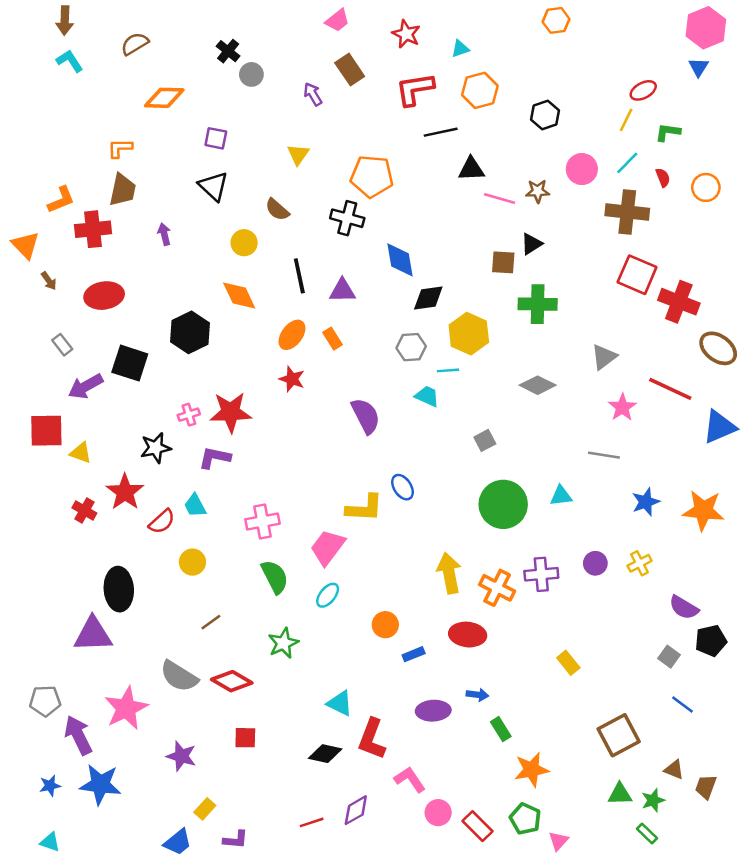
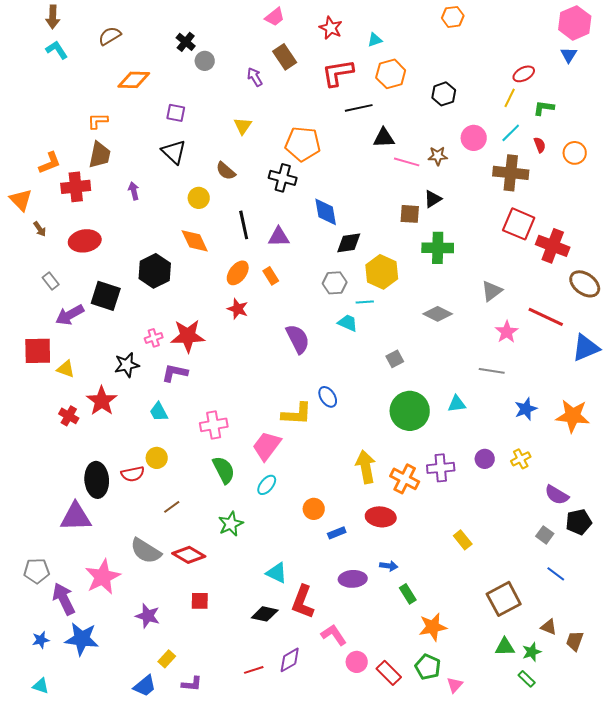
red semicircle: (162, 522) -> (133, 474), moved, turned 30

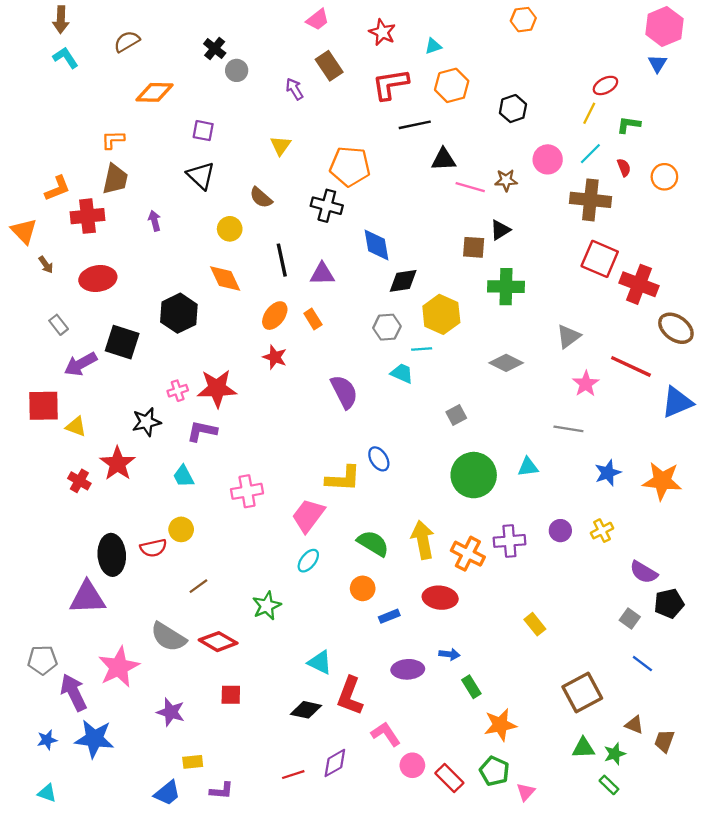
green semicircle: (224, 470) -> (373, 543), moved, turned -32
yellow rectangle: (167, 659) -> (193, 762), turned 42

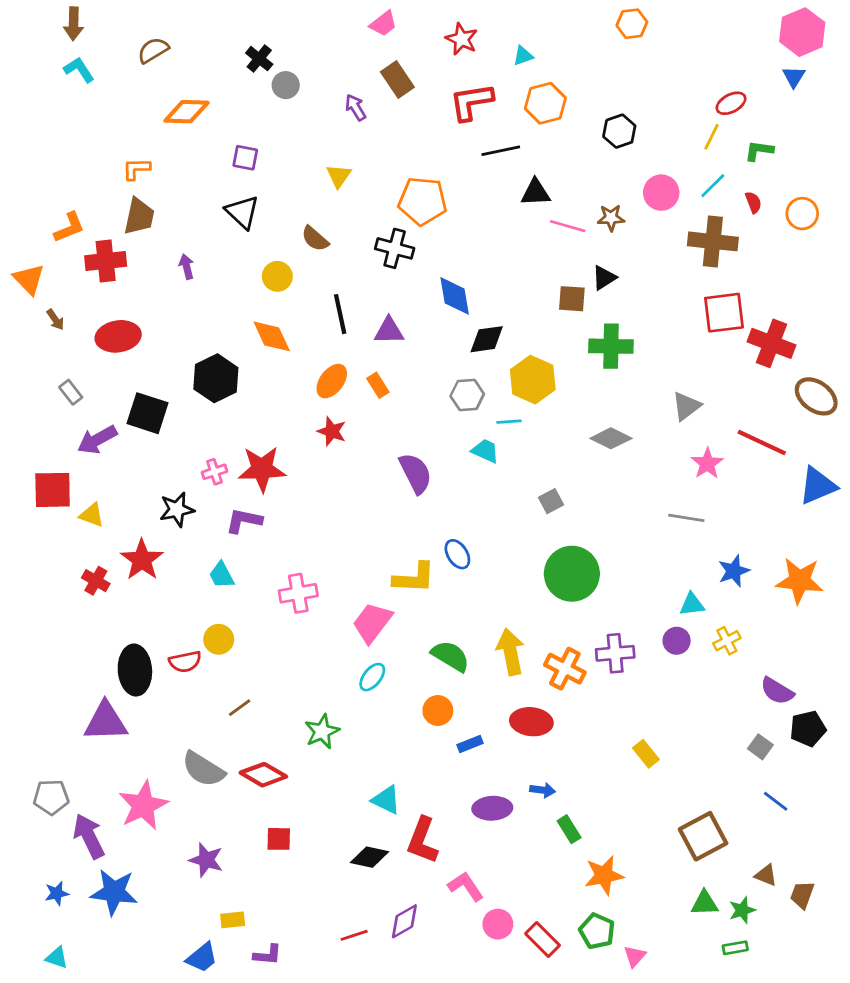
red square: (600, 259) -> (724, 313), turned -30
cyan triangle: (528, 467) -> (692, 604), moved
green rectangle: (609, 785) -> (735, 948), turned -54

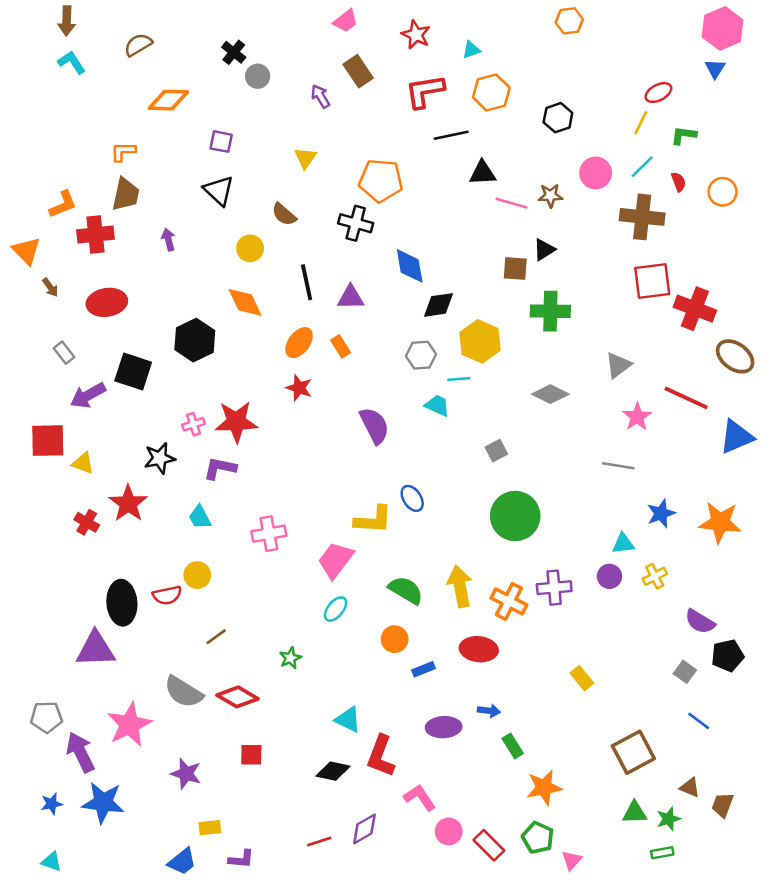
green star: (322, 731) -> (290, 658), size x0.7

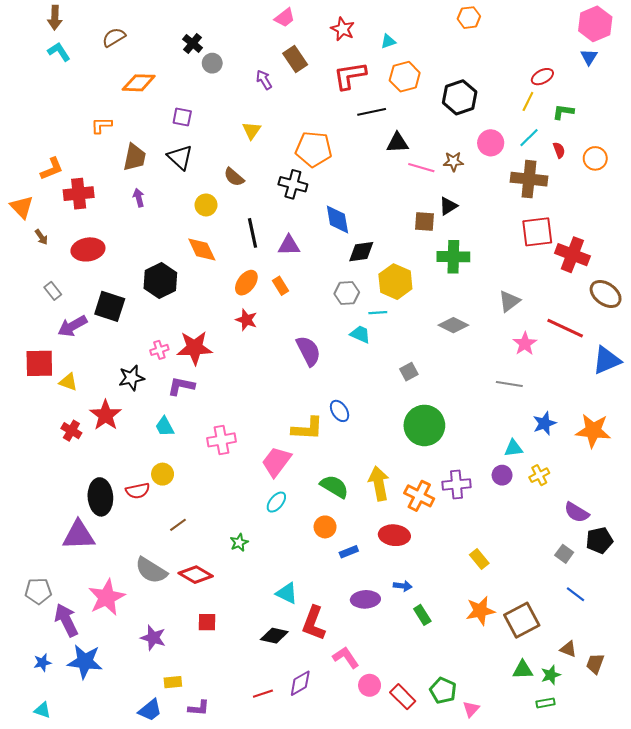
black hexagon: (558, 118) -> (460, 97), size x1.4
brown trapezoid: (126, 194) -> (135, 157), moved
orange star: (544, 787) -> (480, 611), moved

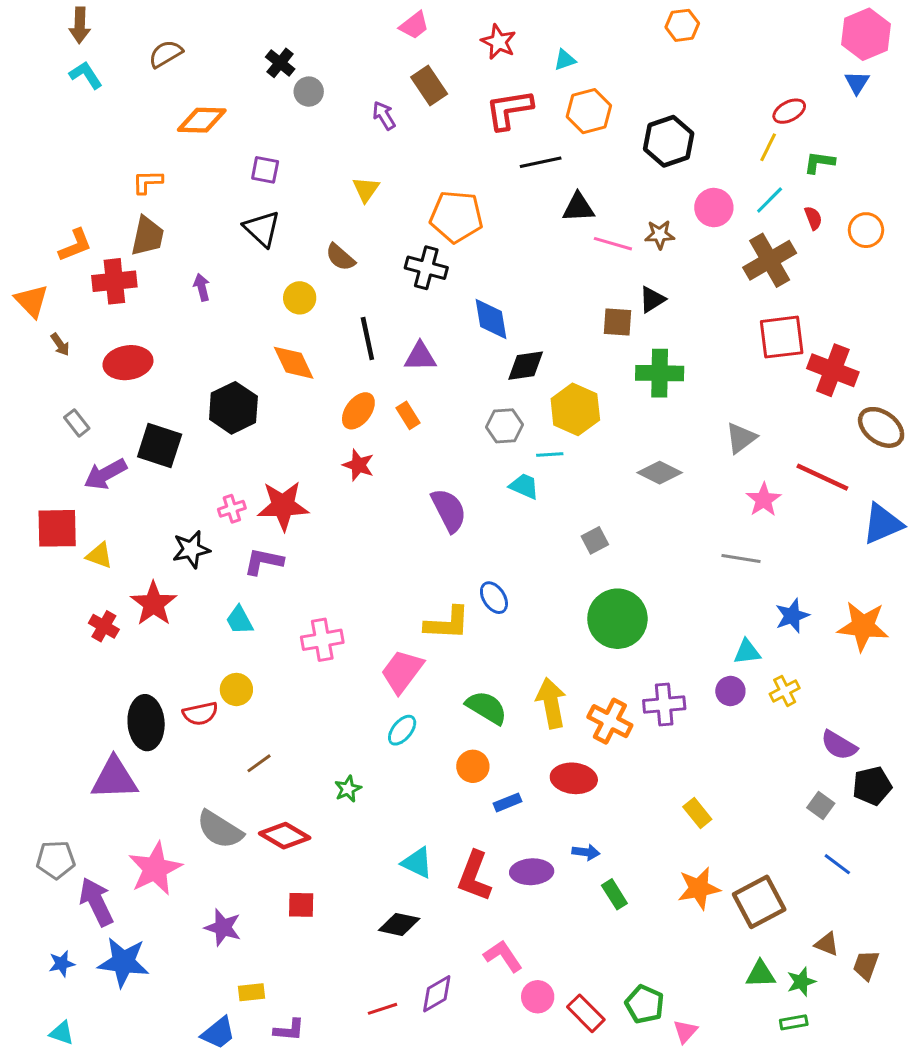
brown trapezoid: (135, 157) -> (148, 236), moved
brown cross: (529, 179) -> (770, 260), turned -36
red L-shape: (314, 623) -> (474, 876), moved

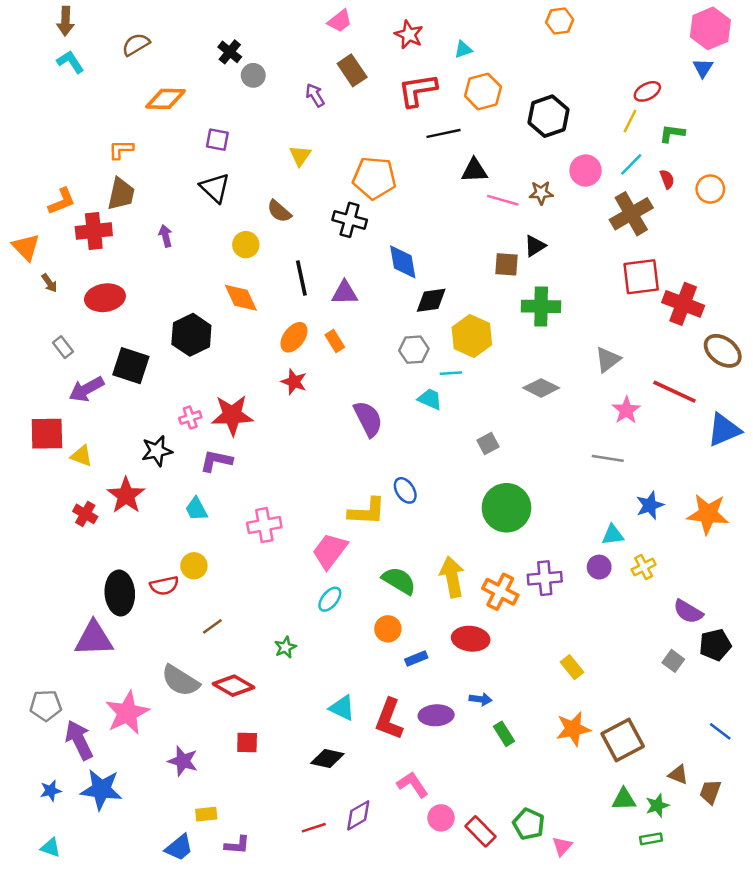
blue line: (837, 864) -> (720, 731), moved

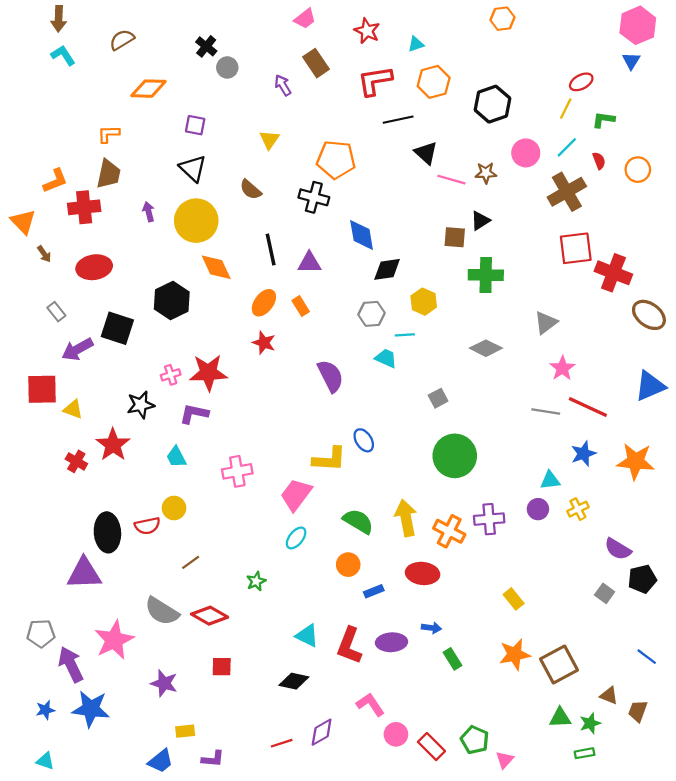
black triangle: (474, 170) -> (426, 153), turned 45
yellow circle: (246, 245) -> (196, 221), moved, size x1.8
yellow hexagon: (472, 336) -> (424, 302), size x0.7
red line: (674, 392) -> (588, 407), moved

